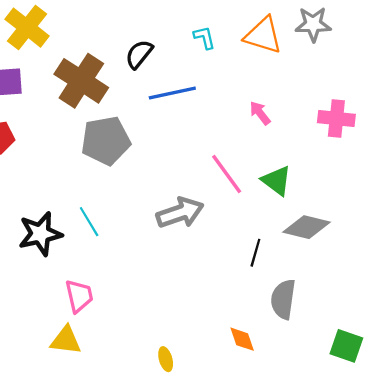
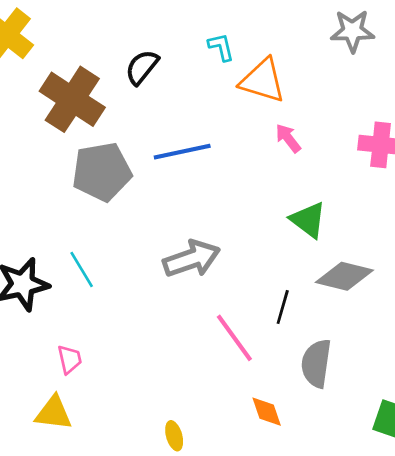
orange triangle: (263, 35) -> (263, 81), moved
blue line: (172, 93) -> (182, 152), moved
pink line: (227, 174) -> (234, 338), moved
pink trapezoid: (79, 296) -> (70, 359), size x0.7

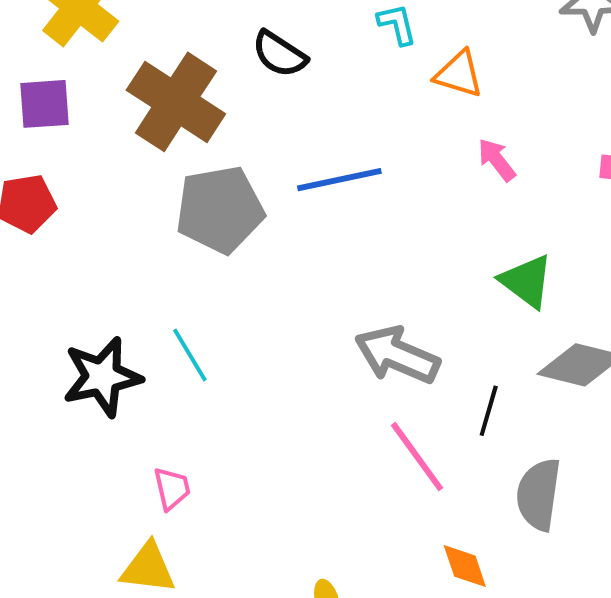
black semicircle: (142, 67) -> (280, 54), turned -96
orange triangle: (263, 81) -> (459, 74), size x0.7
gray arrow: (192, 259) -> (397, 355), moved, turned -138

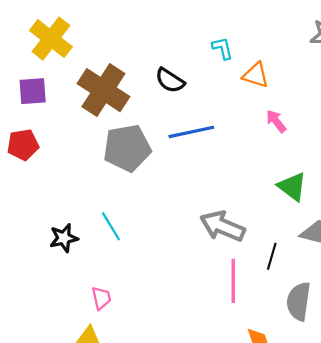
black semicircle: (280, 54) -> (170, 80), moved
black star: (102, 377) -> (64, 238), size x0.7
pink line: (417, 457) -> (233, 281), turned 36

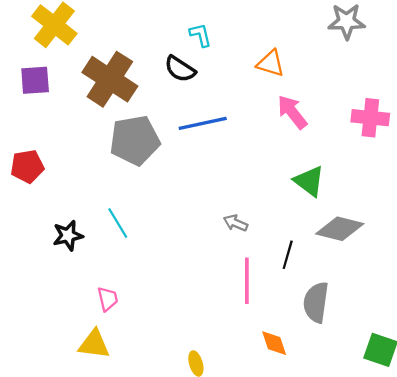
cyan L-shape: (222, 48) -> (200, 35), moved
pink arrow: (276, 121) -> (292, 112), size x1.4
red pentagon: (23, 145) -> (27, 166), moved
gray arrow: (222, 226) -> (236, 223), size x0.5

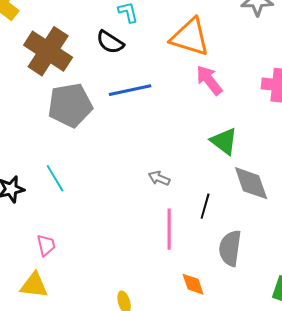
orange triangle: (271, 63) -> (190, 37), size x1.6
gray diamond: (340, 229) -> (251, 183), turned 57

